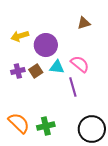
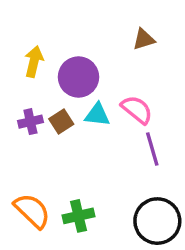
yellow arrow: (20, 36) -> (34, 62), turned 120
purple line: (73, 87) -> (152, 149), moved

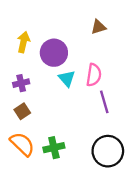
pink semicircle: (137, 110) -> (94, 75), turned 60
cyan triangle: (97, 115) -> (67, 78), turned 42
brown square: (61, 122) -> (22, 111), moved

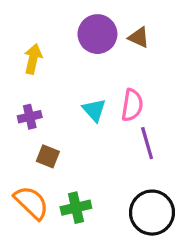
brown triangle: (98, 27) -> (139, 37), turned 42
purple circle: (54, 53) -> (97, 34), moved
brown square: (22, 111) -> (48, 156), moved, turned -35

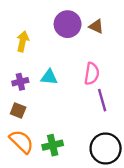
cyan triangle: (94, 110) -> (49, 77), moved, turned -42
brown square: (48, 156) -> (18, 110), moved

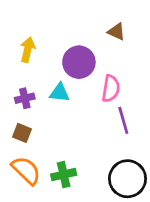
purple circle: (68, 24) -> (79, 62), moved

